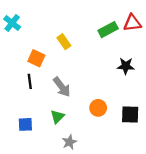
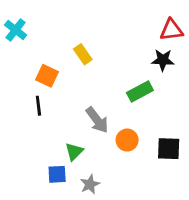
green rectangle: (108, 30) -> (140, 91), moved
black star: (126, 66) -> (163, 60), moved
gray arrow: (62, 87) -> (97, 120), moved
blue square: (25, 124) -> (57, 174), moved

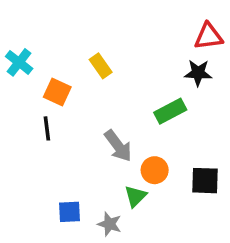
cyan cross: (16, 30) -> (19, 62), moved
green triangle: (74, 151) -> (135, 196), moved
gray star: (90, 184) -> (109, 224), turned -30

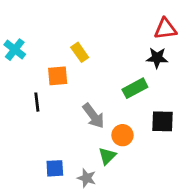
orange square: (57, 92) -> (58, 76), moved, turned -30
black square: (205, 181) -> (163, 121), moved

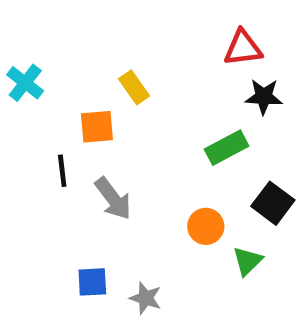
red triangle: (165, 29) -> (243, 48), moved
gray arrow: (93, 116) -> (113, 199), moved
black square: (163, 121) -> (273, 203), turned 35
green triangle: (107, 156) -> (247, 261), moved

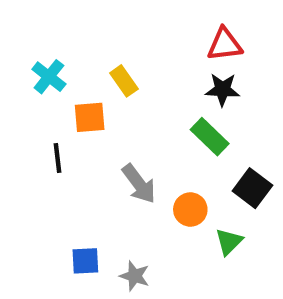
cyan cross: (25, 83) -> (49, 77), moved
black star: (264, 97) -> (222, 90), moved
green rectangle: (227, 148) -> (210, 137), turned 72
gray arrow: (113, 199) -> (139, 184), moved

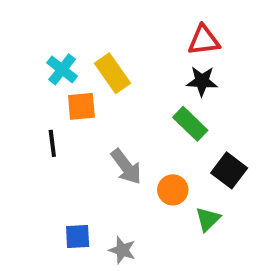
cyan cross: (49, 77) -> (62, 69), moved
yellow rectangle: (124, 81) -> (113, 73), size x1.4

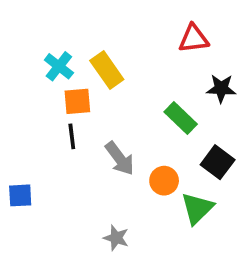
black star: (202, 81) -> (221, 88), moved
black line: (52, 143) -> (72, 136), moved
green triangle: (208, 219) -> (197, 208), size x1.4
blue square: (78, 237) -> (20, 195), moved

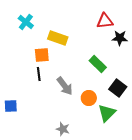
cyan cross: (59, 66) -> (26, 22), moved
yellow rectangle: (107, 70) -> (58, 38), turned -36
black star: (221, 88) -> (120, 38), moved

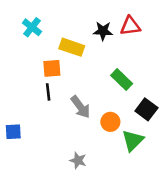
black star: (120, 38) -> (103, 31), moved

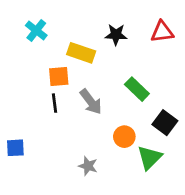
red triangle: (130, 26) -> (162, 32), moved
gray arrow: (80, 107) -> (91, 102), moved
gray star: (78, 160) -> (88, 166), moved

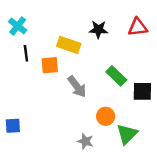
cyan cross: (36, 30) -> (18, 26), moved
black line: (54, 103) -> (26, 53), moved
black square: (165, 123) -> (142, 91), moved, turned -36
gray star: (88, 166) -> (85, 141), moved

